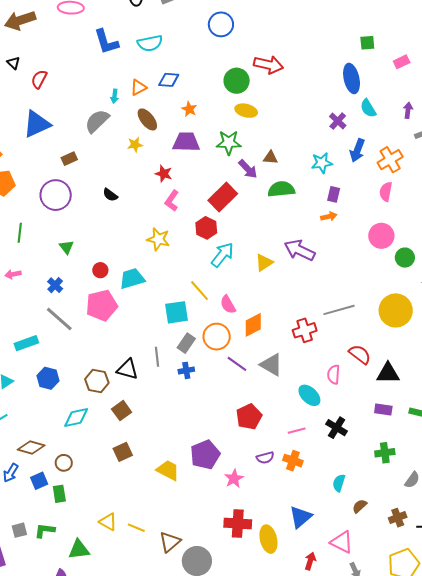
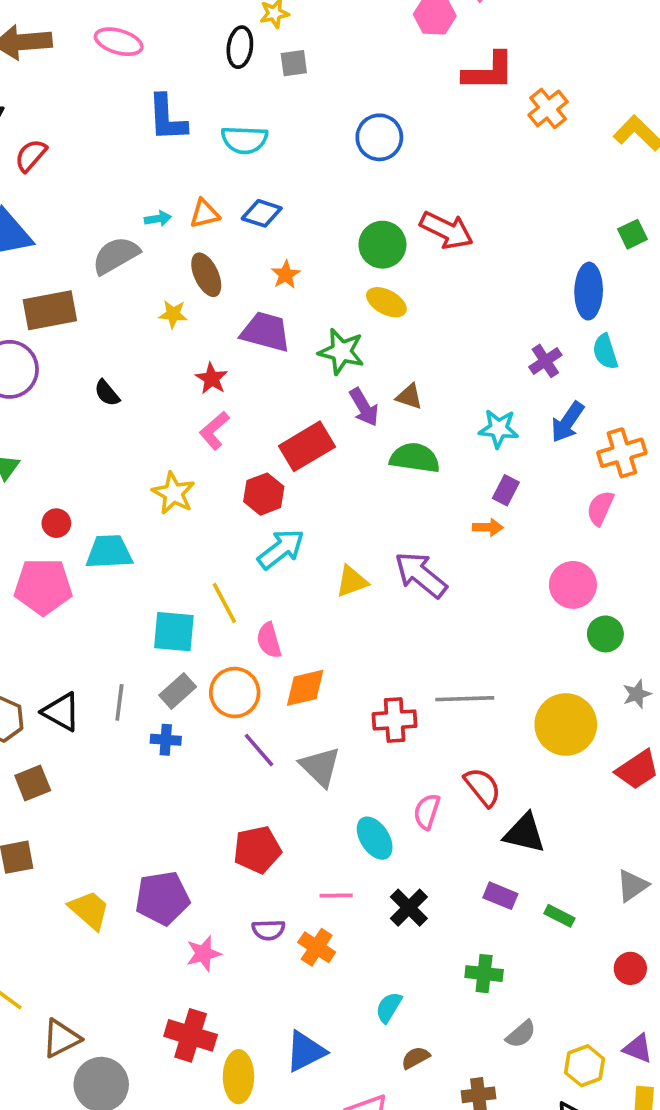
green square: (367, 43) -> (633, 234), turned -35
cyan arrow: (114, 96) -> (158, 219), turned -120
brown rectangle: (69, 159) -> (50, 310), size x1.8

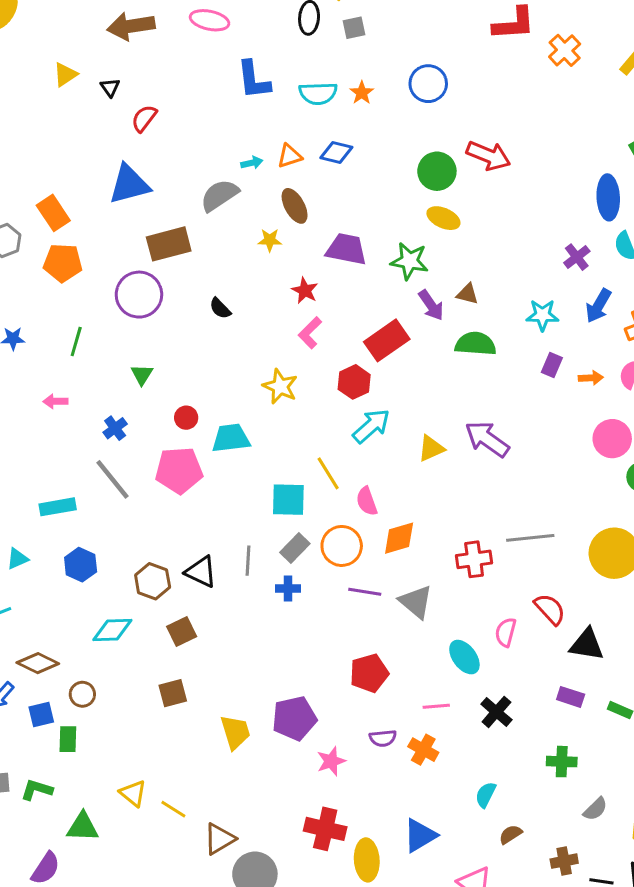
orange star: (286, 275) -> (362, 93), moved
orange arrow: (488, 527) -> (591, 378), moved
purple line: (259, 750) -> (365, 592), turned -36
yellow trapezoid: (89, 910) -> (235, 732), turned 36

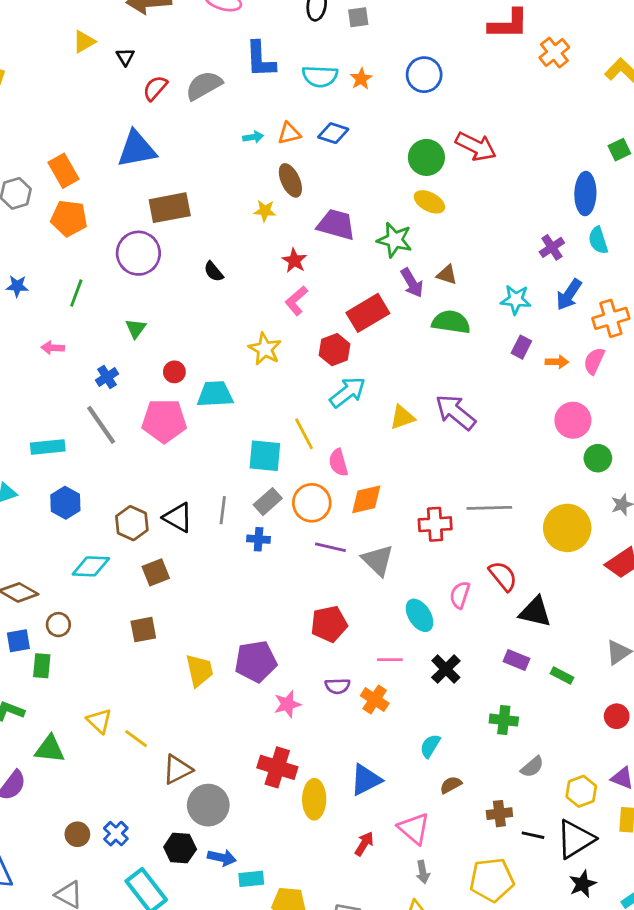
gray semicircle: (219, 195) -> (204, 86), moved

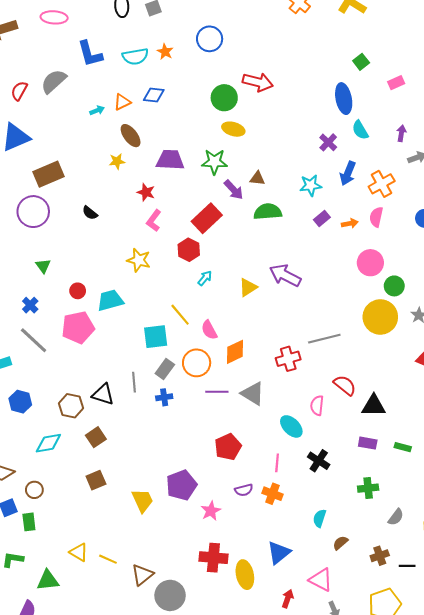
purple rectangle: (521, 347) -> (322, 219), turned 35
cyan arrow: (348, 392) -> (205, 278), size x0.6
yellow circle: (567, 528) -> (380, 317), moved
pink line: (390, 660) -> (277, 463), turned -72

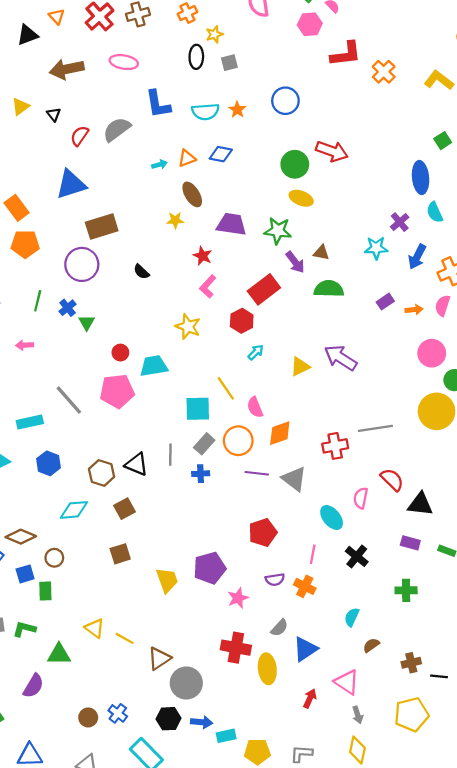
cyan star: (311, 185) -> (376, 248), moved
blue cross: (30, 305) -> (68, 308), moved
gray semicircle: (396, 517) -> (279, 628), moved

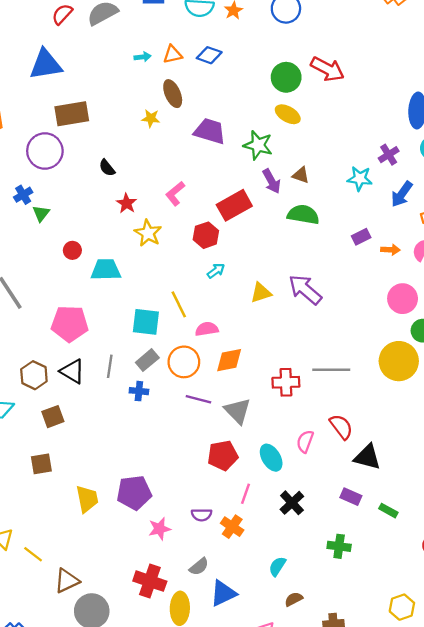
red star: (203, 256) -> (127, 203), moved
pink pentagon: (117, 391) -> (70, 324), moved
pink semicircle: (255, 407) -> (207, 329), turned 95
red pentagon: (263, 533) -> (223, 456), moved

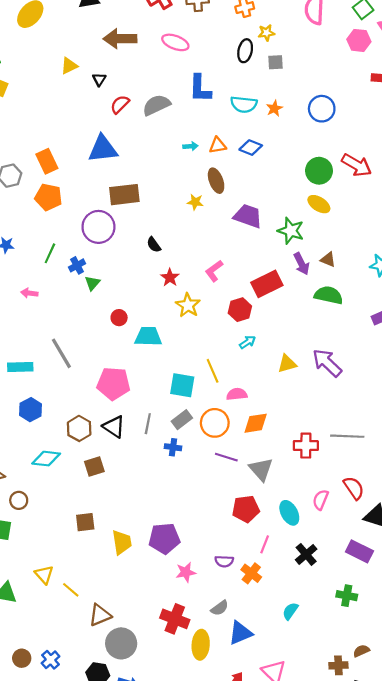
brown square: (41, 464) -> (85, 522), moved
purple rectangle: (351, 497) -> (359, 551), size x1.4
brown semicircle: (294, 599) -> (361, 651), moved

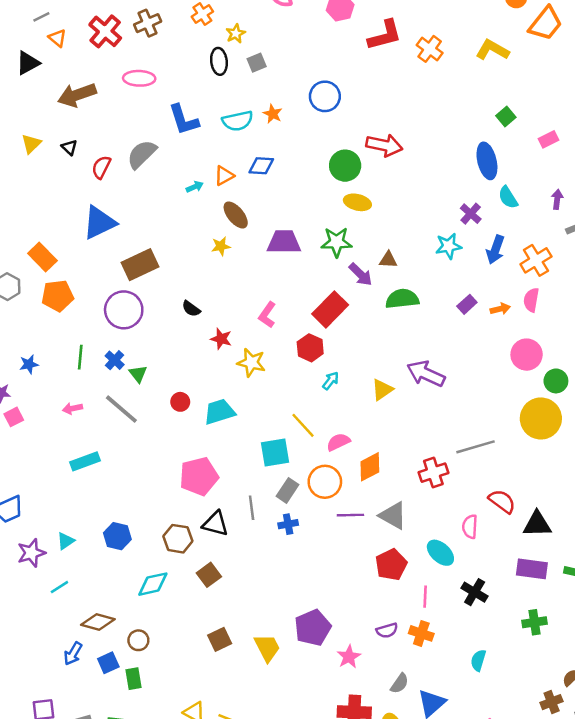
gray line: (61, 353) -> (121, 409), moved
cyan rectangle: (20, 367) -> (85, 461), moved

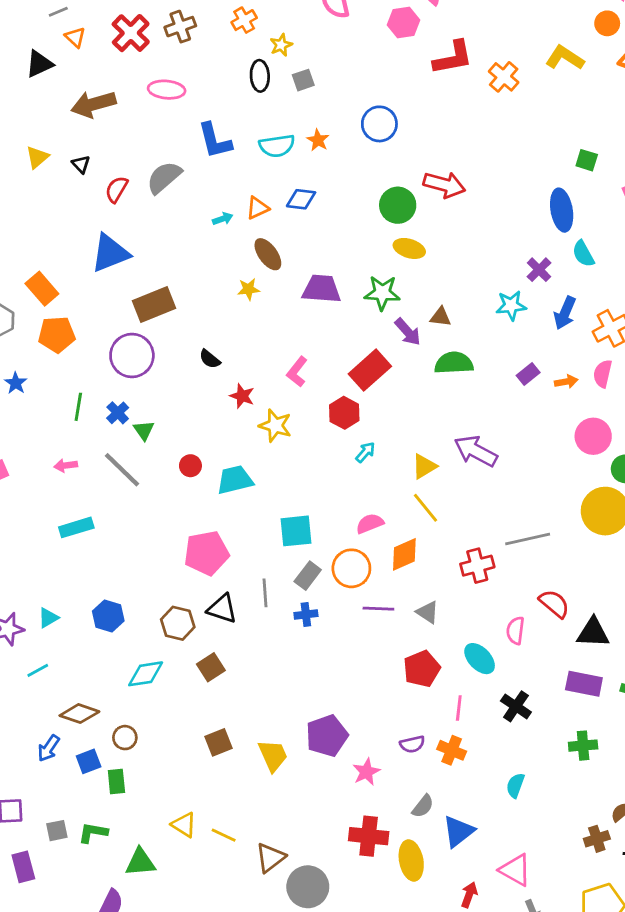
yellow L-shape: (492, 50) -> (565, 58), moved
green square: (506, 116) -> (587, 160), turned -36
blue star: (29, 364) -> (16, 383), moved, turned -30
yellow line: (303, 425) -> (426, 508), moved
gray triangle: (393, 516) -> (428, 612), size x0.7

